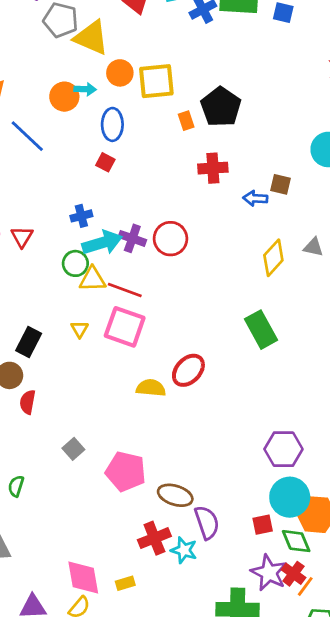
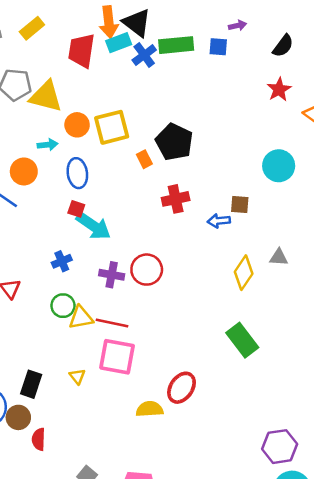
orange circle: (64, 97) -> (24, 171), moved
cyan arrow: (102, 243) -> (93, 226), moved, turned 60
yellow triangle: (80, 329) -> (77, 376), moved

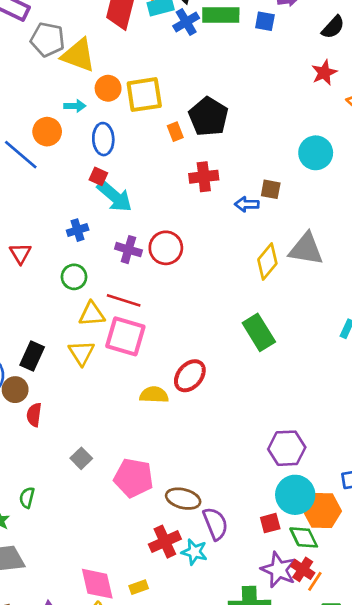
gray triangle: (279, 257) -> (306, 249), size x1.8
yellow triangle: (81, 318) -> (92, 314), moved
yellow triangle: (77, 376) -> (81, 353), size x1.5

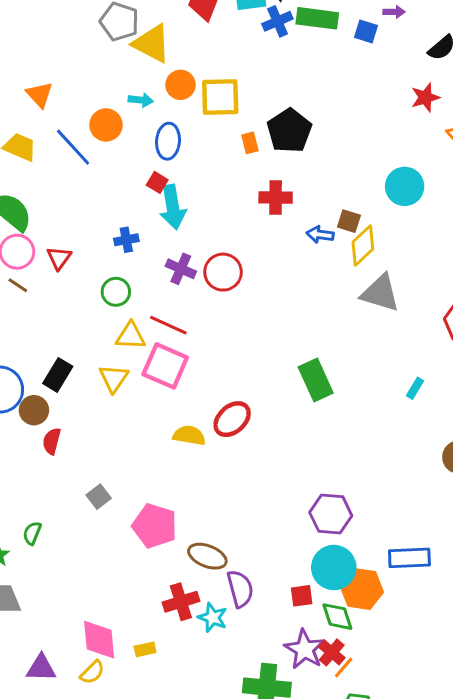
cyan arrow: (115, 196) -> (173, 207), turned 33
yellow diamond: (267, 261) -> (363, 245), moved

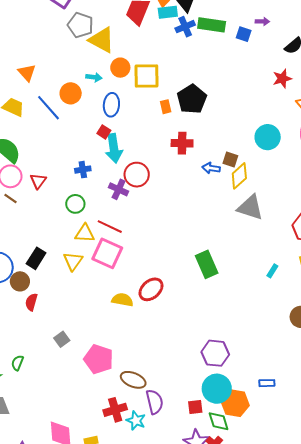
red circle: (223, 272) -> (137, 175), moved
blue rectangle: (409, 558) -> (267, 383), size x0.6

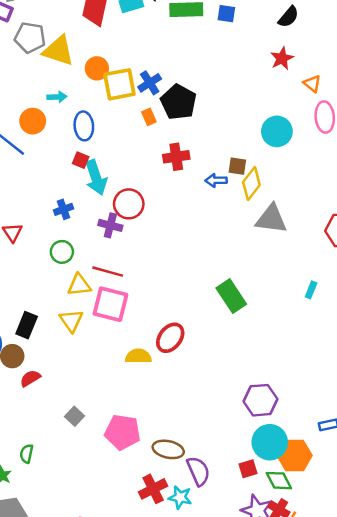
blue cross: (185, 27) -> (150, 83), moved
orange circle: (120, 68) -> (97, 68), moved
red semicircle: (31, 302) -> (30, 378), turned 54

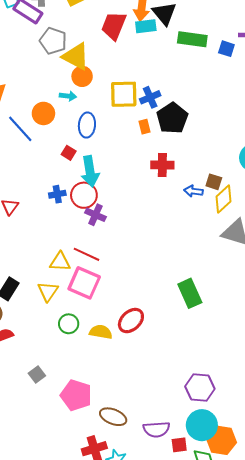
orange circle: (97, 68) -> (82, 76), moved
red square: (81, 160) -> (69, 153), moved
red circle: (129, 204) -> (84, 195), moved
green circle: (62, 252) -> (69, 324), moved
purple semicircle: (198, 471) -> (156, 429), moved, turned 100

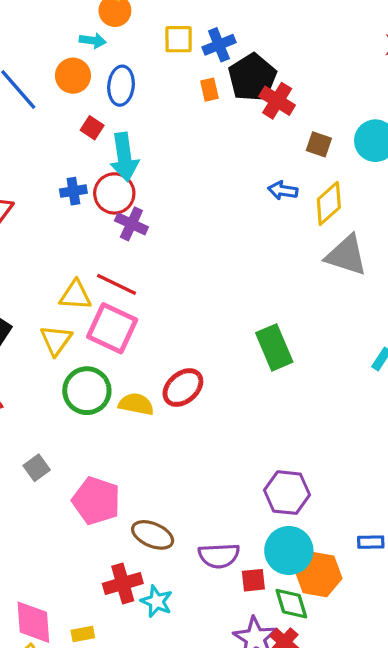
yellow square: (124, 94) -> (179, 39), size x0.7
orange circle: (43, 113) -> (73, 76), moved
red cross: (162, 165) -> (277, 101), moved, turned 30
brown square: (214, 182) -> (319, 144), moved
green circle: (69, 324) -> (87, 391), size x1.5

